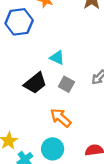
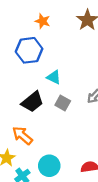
blue hexagon: (19, 22) -> (29, 50), moved
orange arrow: (61, 118) -> (22, 135), moved

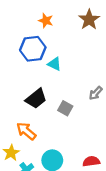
cyan triangle: (54, 77) -> (54, 64), moved
gray square: (63, 103) -> (65, 108), moved

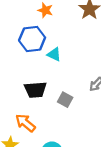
black trapezoid: (36, 99) -> (35, 90), turned 35

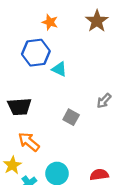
black trapezoid: (35, 90) -> (19, 107), moved

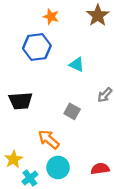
cyan triangle: (59, 69) -> (77, 65), moved
orange arrow: (29, 142) -> (49, 139), moved

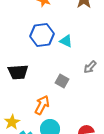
blue hexagon: (37, 47) -> (42, 35), moved
orange arrow: (49, 139) -> (42, 105), turned 78

